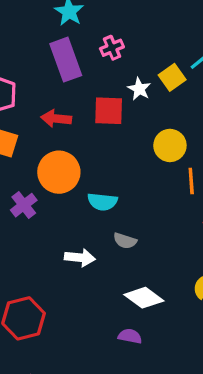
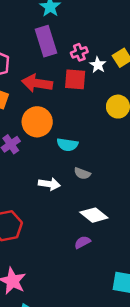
pink cross: (112, 48) -> (79, 52), moved
red arrow: (56, 119) -> (37, 83), size x1.4
purple semicircle: (130, 336) -> (82, 242), turned -42

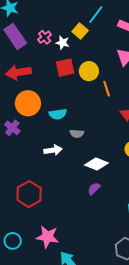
red square: (75, 79) -> (65, 68), moved

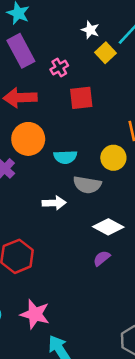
pink cross: (45, 37) -> (59, 68), moved
white star: (63, 43) -> (90, 30), moved
yellow circle: (89, 71) -> (113, 158), moved
gray semicircle: (77, 134) -> (87, 185), size x1.5

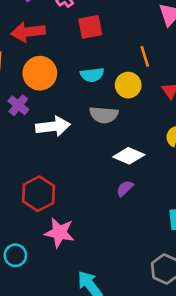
cyan semicircle: (65, 157) -> (92, 75), moved
white arrow: (54, 203) -> (53, 126), moved, size x1.4
pink star: (35, 314) -> (59, 233), moved

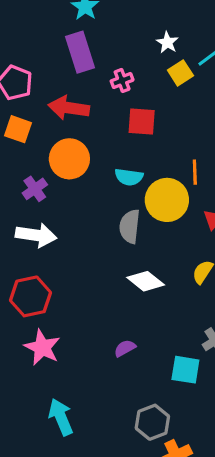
yellow circle: (128, 85) -> (167, 200), size x1.4
gray semicircle: (104, 115) -> (130, 226), turned 76
white arrow: (53, 126) -> (36, 235), moved
purple semicircle: (125, 188) -> (125, 348), moved

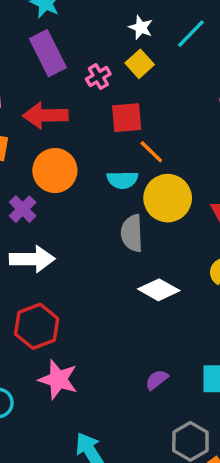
yellow square: (180, 73) -> (140, 64), moved
orange line: (195, 172) -> (151, 152), moved, turned -35
purple semicircle: (125, 348) -> (157, 380), moved

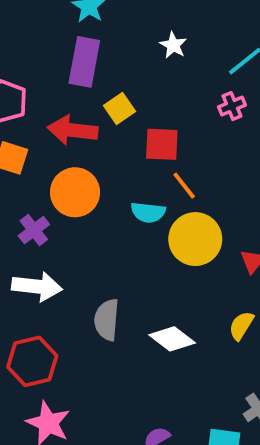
white star: (141, 27) -> (173, 45), moved
purple rectangle: (48, 53) -> (84, 62), turned 30
yellow square: (140, 64) -> (120, 109), moved
pink cross: (98, 77) -> (232, 106), moved
gray semicircle: (132, 233) -> (107, 320), moved

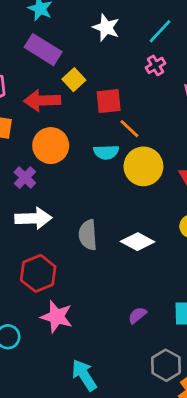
white star: (173, 45) -> (106, 28), size x1.4
purple rectangle: (84, 62) -> (43, 50), turned -60

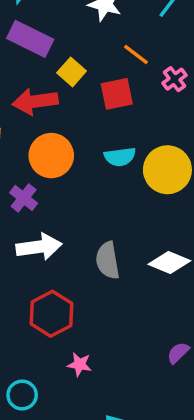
pink cross: (156, 65) -> (174, 79), moved
orange line: (129, 129) -> (136, 54), moved
pink star: (57, 317) -> (79, 364), size x0.6

